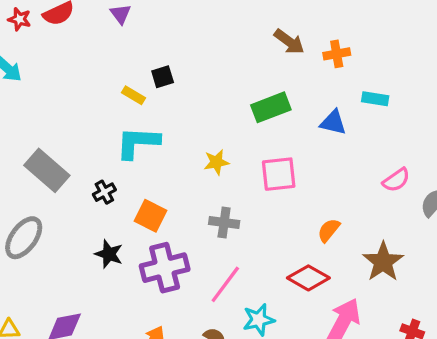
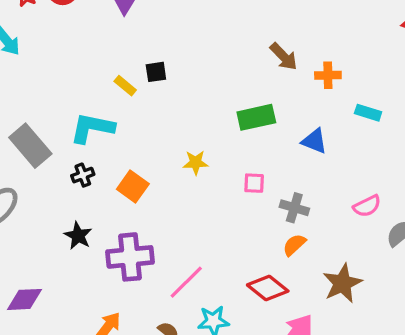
cyan rectangle: (375, 99) -> (368, 113), moved
cyan L-shape: (138, 143) -> (92, 128), moved
pink square: (279, 174) -> (254, 183), size x0.6
orange square: (151, 216) -> (133, 186), moved
gray cross: (224, 222) -> (294, 208), moved

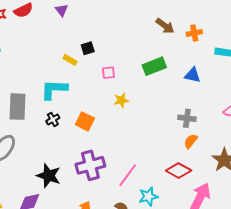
gray rectangle: (30, 146) -> (17, 107), turned 52
pink square: (254, 183) -> (108, 73), moved
black star: (78, 236) -> (49, 176), moved, size x1.4

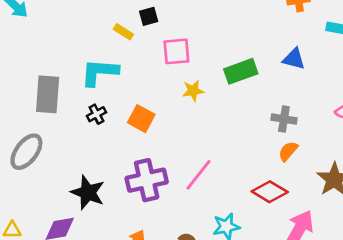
green rectangle: (154, 66) -> (241, 71), moved
pink square: (108, 73) -> (176, 51), size x1.5
pink line: (128, 175) -> (198, 175), moved

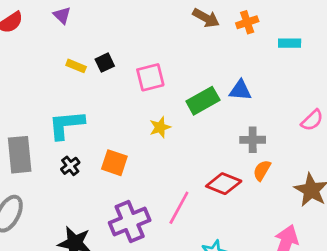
yellow rectangle: (123, 32) -> (76, 66), moved
pink square: (176, 51) -> (150, 77), moved
blue triangle: (294, 59) -> (240, 90), moved
red diamond: (270, 192) -> (224, 184), moved

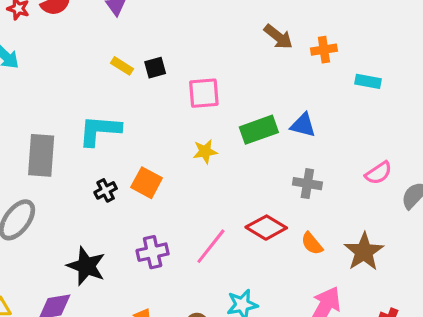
black cross: (70, 166) -> (106, 190), moved
orange semicircle: (262, 170) -> (312, 244), moved, turned -80
purple cross: (130, 221) -> (153, 252), size x0.7

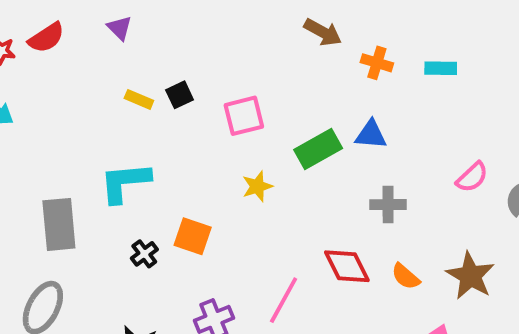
orange cross: (324, 50) -> (377, 63), moved, turned 35
red diamond: (266, 228) -> (347, 266), turned 42

